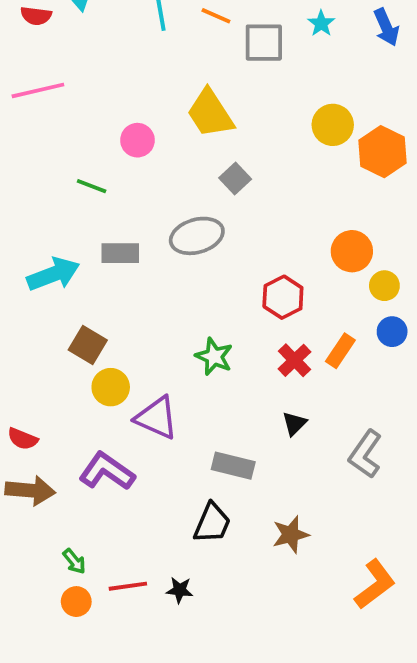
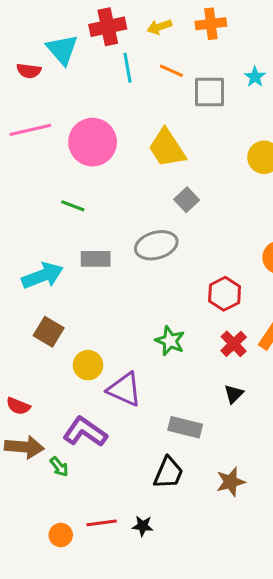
pink circle: (137, 140) -> (93, 142), moved, size x1.8
brown square: (88, 345) -> (49, 332), moved
green arrow: (74, 561) -> (59, 467), moved

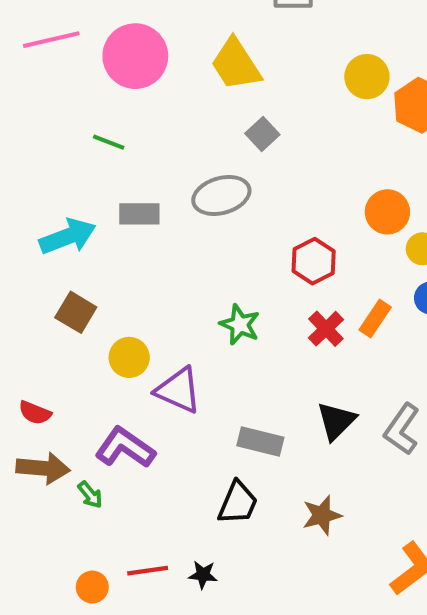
black triangle: (234, 394) -> (336, 421), moved, size x1.5

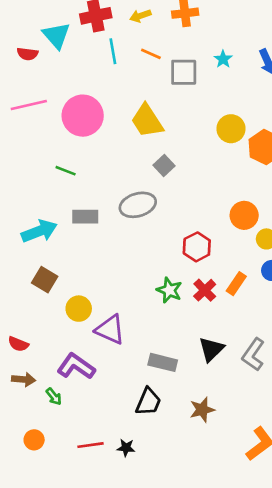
green star: (240, 325) -> (169, 290), moved
brown arrow: (43, 468) -> (24, 379), size x0.7
orange circle: (92, 587) -> (34, 440), moved

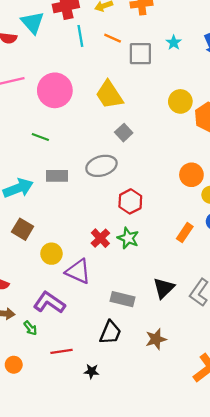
red hexagon: (197, 247) -> (130, 201), moved
red cross: (205, 290) -> (100, 238), moved
red line: (91, 445) -> (61, 351), moved

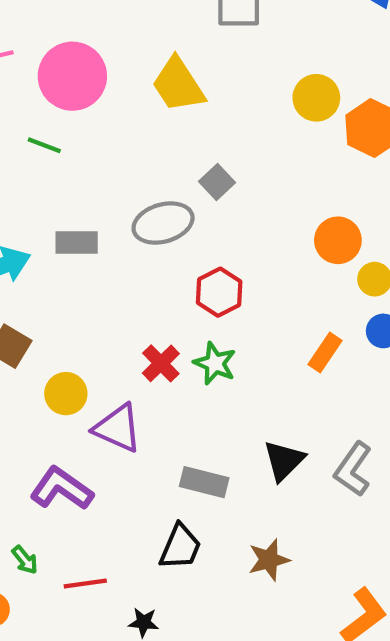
gray square: (124, 133) -> (217, 182), moved
green line: (40, 137) -> (44, 145), moved
green arrow: (30, 328) -> (25, 560), moved

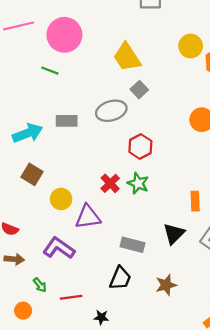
yellow trapezoid: (178, 85) -> (127, 57), moved
orange rectangle: (325, 353) -> (195, 201), moved, turned -36
purple triangle: (118, 428) -> (88, 217), turned -32

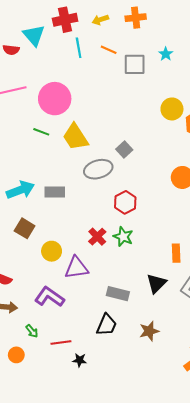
yellow trapezoid: (127, 57) -> (75, 137), moved
gray rectangle: (67, 121) -> (55, 192), moved
black star: (101, 317) -> (80, 360), moved

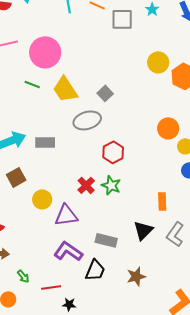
gray square: (124, 149) -> (105, 93), moved
brown square: (25, 228) -> (16, 177), turned 30
purple L-shape: (49, 297) -> (68, 251), moved

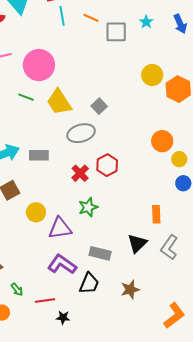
red cross: (86, 185) -> (80, 173), moved
green star: (111, 185) -> (88, 207), moved, turned 30

